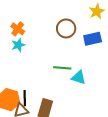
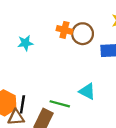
orange cross: (18, 29) -> (64, 30), moved, turned -32
green line: (62, 68) -> (60, 104), moved

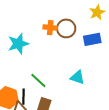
cyan star: (25, 43) -> (18, 44), size x1.5
green line: (60, 104) -> (38, 81), moved, turned 36

